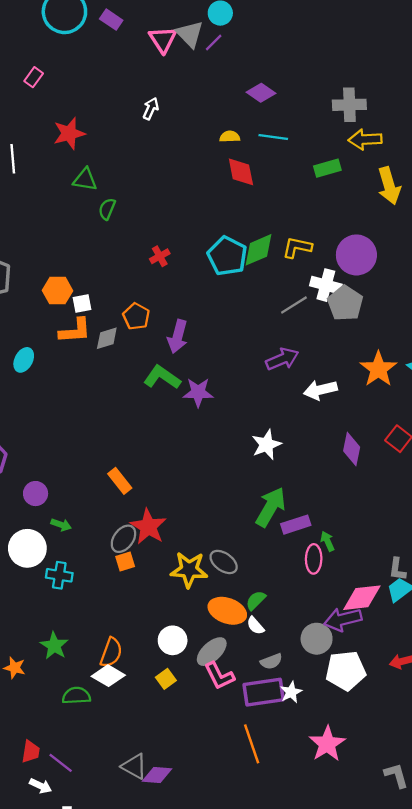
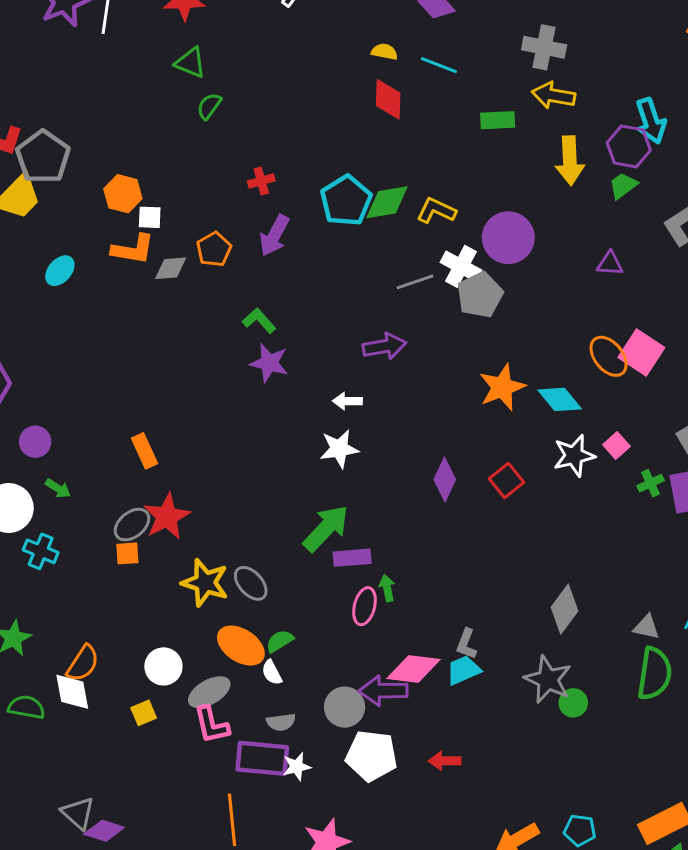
purple arrow: (178, 336) -> (274, 235), moved
green L-shape: (162, 377) -> (259, 321), moved, size x0.7
white arrow: (320, 390) -> (347, 401), moved, size x0.7
white diamond: (108, 676) -> (72, 692), turned 36

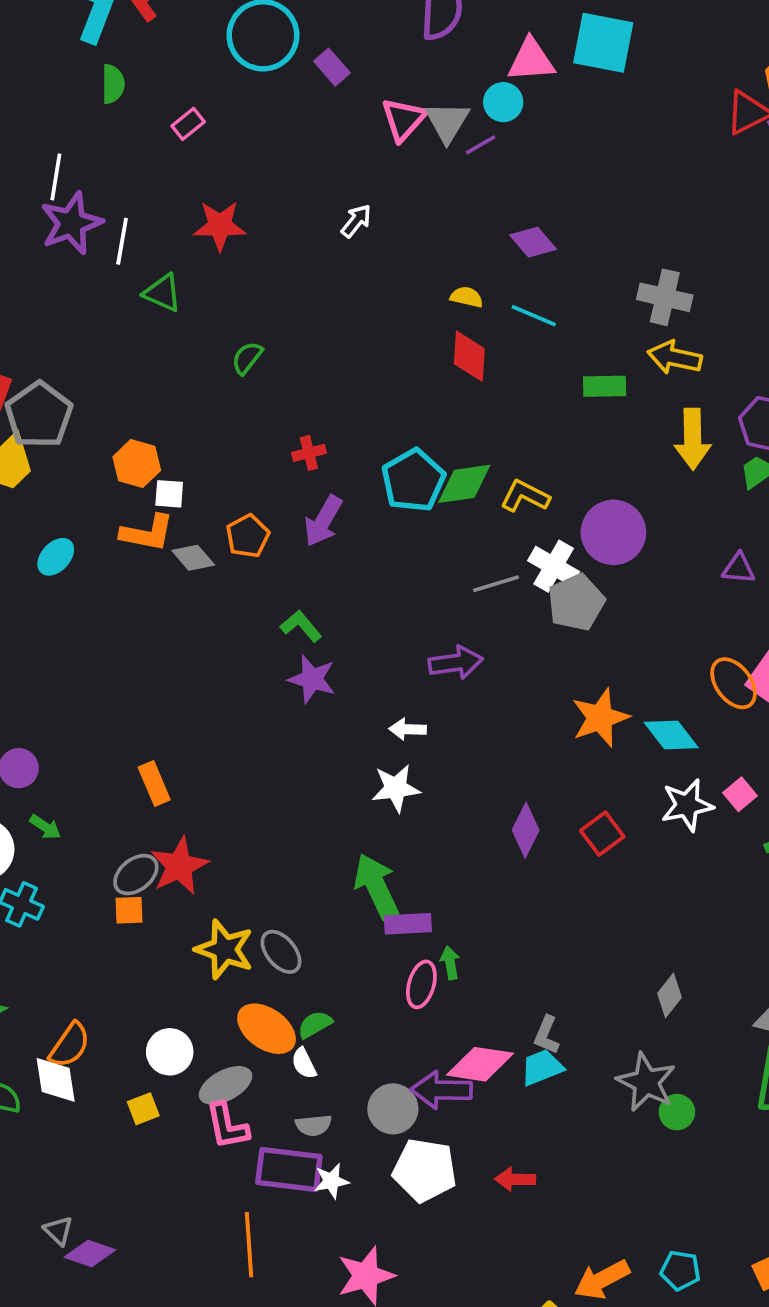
green triangle: (190, 63) -> (163, 293), moved
gray diamond: (171, 268) -> (193, 558), turned 52
green arrow: (326, 528) -> (376, 886), turned -70
gray diamond: (564, 609) -> (669, 995), size x0.7
gray triangle: (78, 813) -> (58, 1231), size x0.7

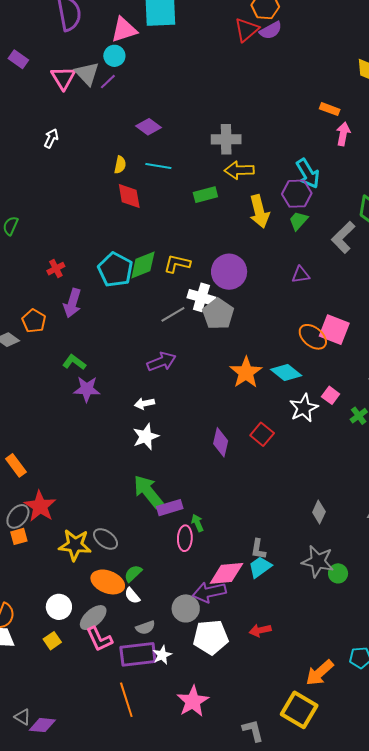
yellow semicircle: (467, 297) -> (120, 165), turned 102

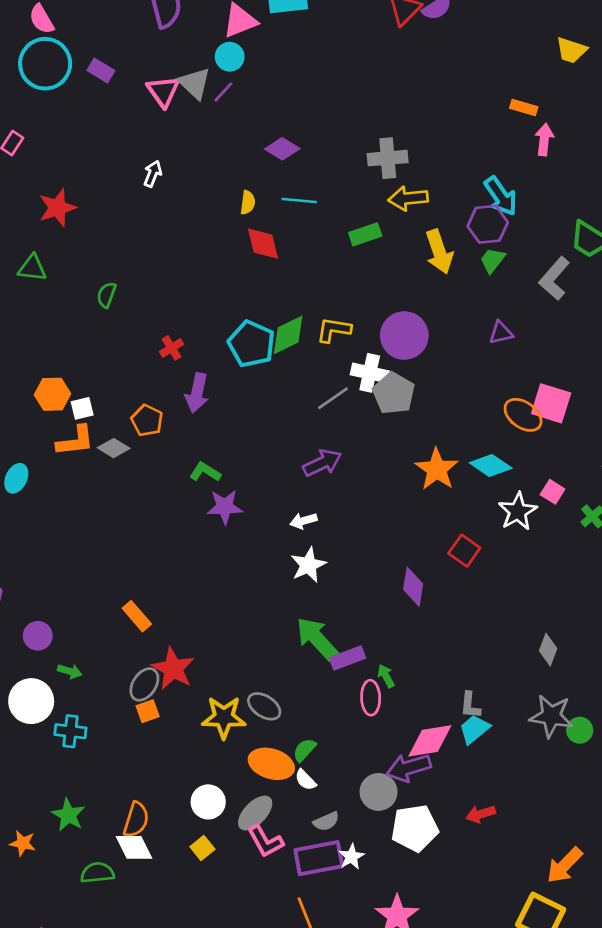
purple diamond: (221, 442) -> (413, 587), moved

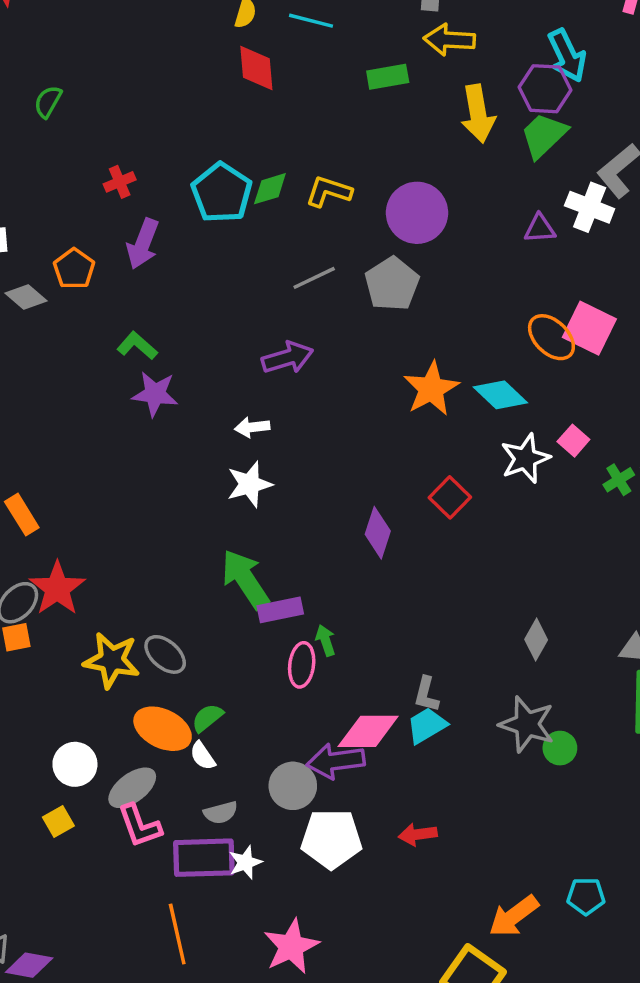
green trapezoid: (493, 260) -> (544, 135), size x1.4
green diamond: (288, 335) -> (270, 189), size x0.7
white cross: (370, 373) -> (590, 207), moved

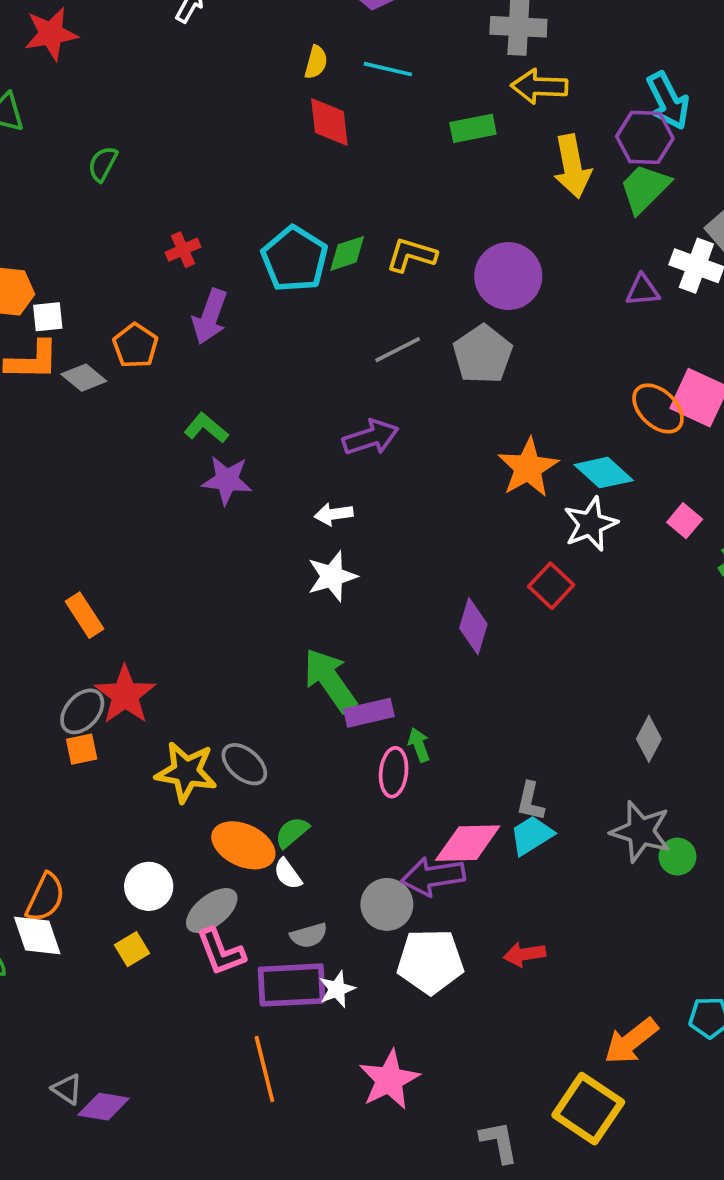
white star: (525, 458) -> (590, 524), moved

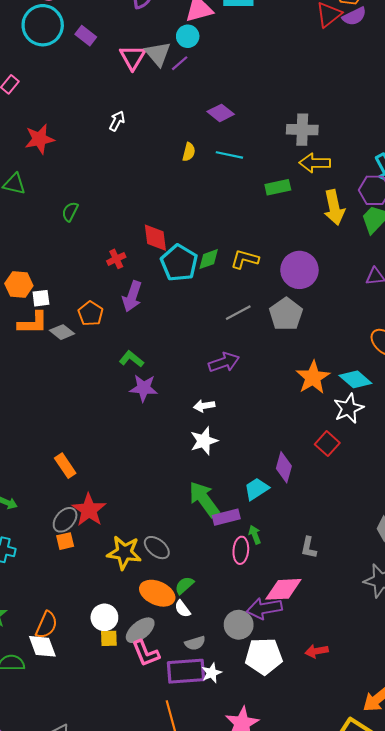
red diamond: (329, 122) -> (155, 238), moved
gray L-shape: (530, 801) -> (309, 548), moved
cyan trapezoid: (532, 835) -> (257, 489), moved
yellow square: (132, 949) -> (109, 638), moved, turned 30

